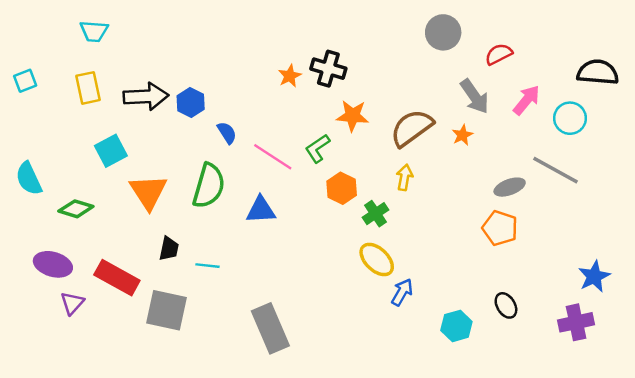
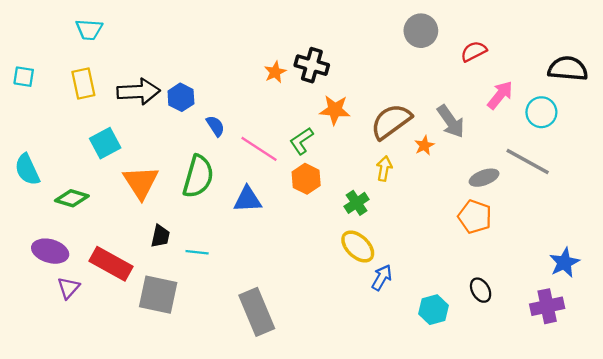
cyan square: (25, 81) -> (24, 77), turned 30
gray arrow: (475, 96) -> (451, 121), moved
orange star: (462, 135) -> (424, 145), moved
orange hexagon: (342, 188) -> (306, 179), moved

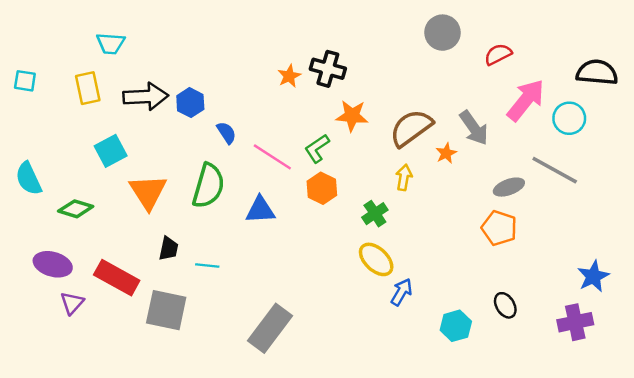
cyan trapezoid: (89, 30) -> (111, 43), moved
pink arrow: (500, 95) -> (526, 100), size x1.4
gray rectangle: (257, 312) -> (270, 328), turned 60

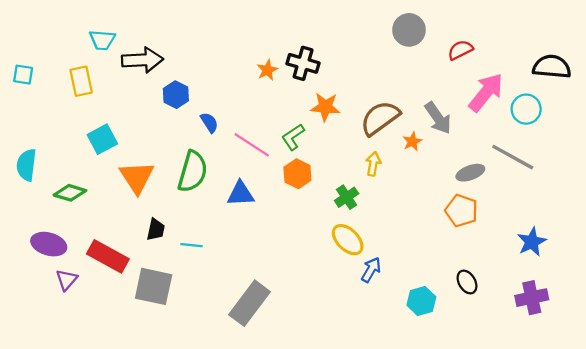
black arrow: (146, 97) -> (142, 60), moved
cyan semicircle: (29, 179) -> (26, 165), turned 32
blue star: (593, 276) -> (532, 242), moved

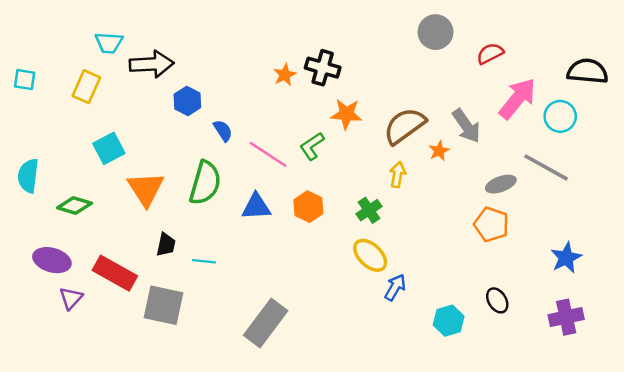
yellow rectangle: (81, 81) -> (86, 87), turned 36
orange hexagon: (297, 174) -> (308, 207), moved

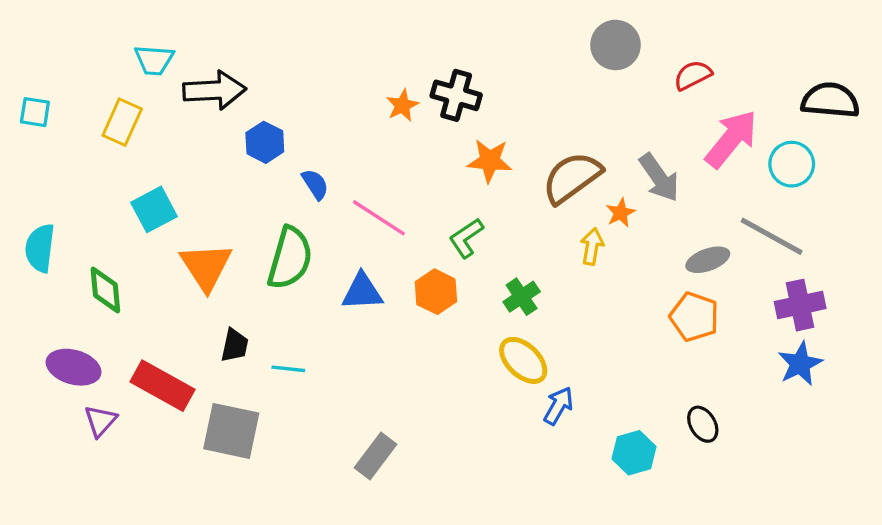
green L-shape: (312, 146) -> (466, 238), moved
yellow arrow: (398, 175) -> (592, 246), moved
green diamond: (74, 205) -> (105, 290), turned 68
purple cross: (566, 317) -> (800, 305), moved
gray rectangle: (266, 323) -> (376, 456), size x0.7

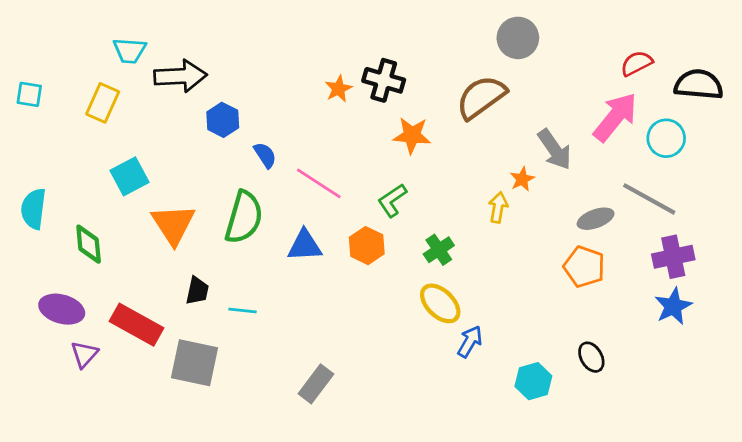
red semicircle: (693, 75) -> (637, 63), moved
brown semicircle: (572, 178) -> (481, 97), moved

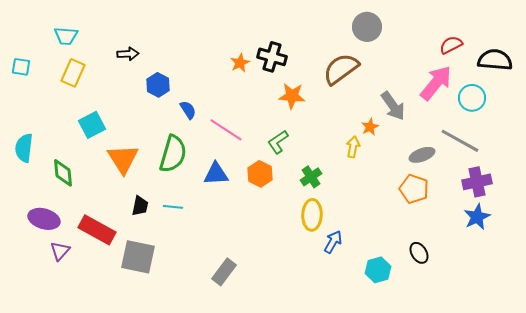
cyan trapezoid: (129, 51) -> (66, 36), moved
black arrow: (180, 76) -> (128, 54), size x0.6
yellow ellipse: (440, 303) -> (312, 215), turned 48
cyan line: (242, 310) -> (173, 207), moved

